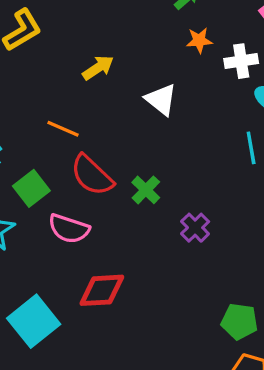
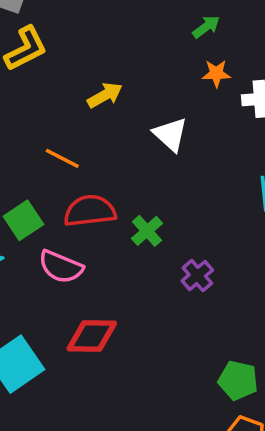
red semicircle: (92, 175) -> (90, 211), turned 126

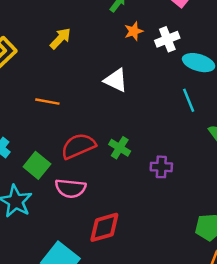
yellow arrow: (105, 95) -> (60, 39), moved
orange line: (62, 158) -> (47, 102), moved
purple cross: (197, 276) -> (161, 167), turned -30

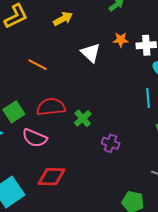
orange star: (134, 31) -> (121, 40), moved
white triangle: (116, 80) -> (91, 53), moved

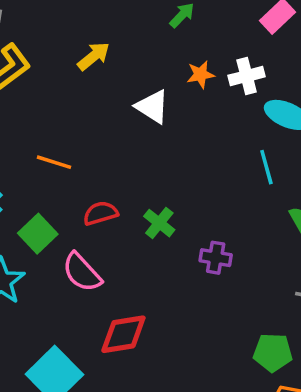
orange line: (38, 65) -> (54, 162), moved
red semicircle: (51, 107) -> (100, 213), size x0.7
pink semicircle: (35, 138) -> (82, 272), turned 35

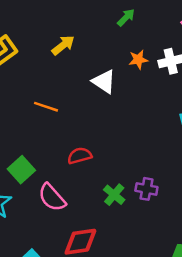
orange line: (54, 162) -> (46, 107), moved
red semicircle: (100, 213) -> (80, 156), moved
green cross: (159, 223) -> (114, 195), moved

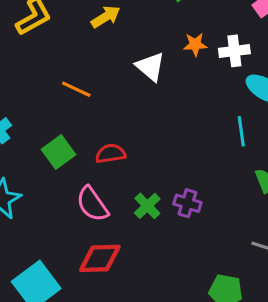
green square: (21, 170) -> (59, 152), moved
pink semicircle: (52, 197) -> (92, 204), moved

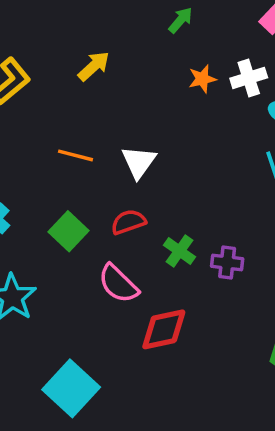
white triangle: (150, 67) -> (139, 162), moved, turned 36
green cross: (147, 206) -> (180, 251), moved
red diamond: (100, 258) -> (164, 329), moved

